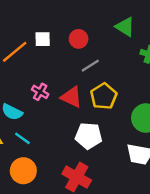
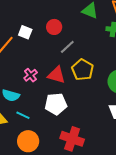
white square: (43, 39) -> (25, 32), turned 32
pink cross: (40, 92) -> (31, 75), turned 32
white pentagon: (88, 136) -> (56, 104), moved

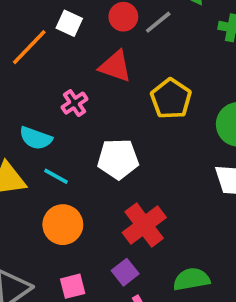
gray line: (67, 47) -> (158, 22), moved
red triangle: (57, 75) -> (115, 66), moved
red cross: (72, 139) -> (144, 225), turned 30

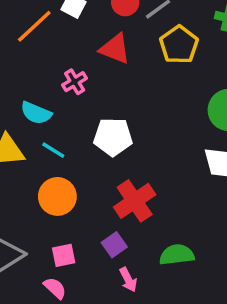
yellow pentagon: (171, 99) -> (179, 45), moved

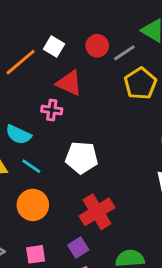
red triangle: (115, 49) -> (69, 83), moved
pink cross: (75, 82) -> (52, 110), turned 36

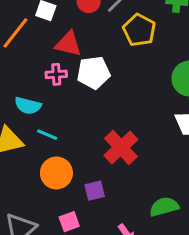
white pentagon: (82, 158) -> (94, 73), moved
red cross: (97, 212) -> (121, 147), moved
purple square: (78, 247) -> (95, 191), moved, turned 30

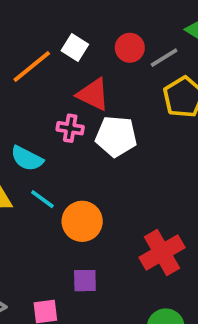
red cross: (121, 147) -> (162, 252), moved
orange circle: (56, 173) -> (82, 221), moved

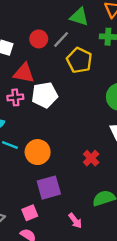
red cross: (162, 252) -> (91, 158), size x0.6
purple square: (85, 281) -> (49, 188), size x1.5

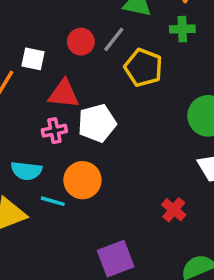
orange circle: (38, 152) -> (82, 180), moved

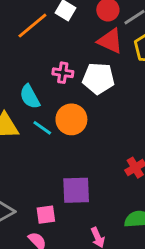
red triangle: (64, 94) -> (110, 41), moved
cyan semicircle: (26, 171) -> (30, 97), turned 35

